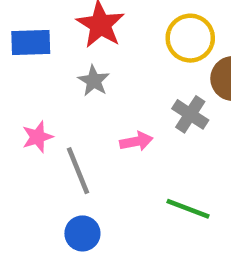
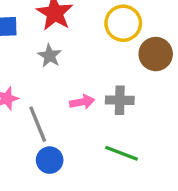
gray cross: (190, 114) -> (120, 100), moved, turned -32
blue circle: (82, 233) -> (50, 160), moved

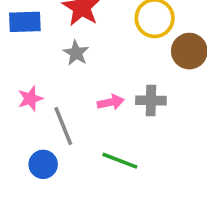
green line: (121, 153) -> (120, 161), moved
blue circle: (50, 160) -> (43, 164), moved

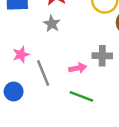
pink arrow: (111, 102) -> (78, 68), moved
blue circle: (43, 164) -> (14, 91), moved

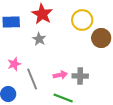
gray cross: (102, 56) -> (80, 76), moved

